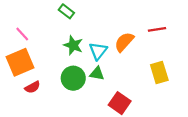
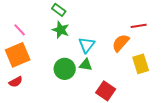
orange semicircle: (124, 42) -> (121, 43), moved
green star: (73, 45) -> (61, 30), moved
red semicircle: (32, 87) -> (16, 82), moved

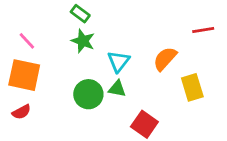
red line: (139, 26) -> (203, 30), moved
orange square: (18, 55) -> (24, 75), turned 35

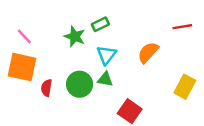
green rectangle: (80, 14) -> (100, 24), moved, turned -63
yellow rectangle: (192, 87) -> (185, 87), moved, turned 45
red semicircle: (21, 112) -> (46, 88), moved, turned 126

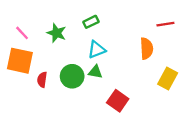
green star: (75, 36) -> (57, 33), moved
orange semicircle: (148, 52) -> (147, 48), moved, turned 135
cyan triangle: (106, 55) -> (97, 50), turned 30

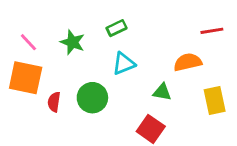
orange semicircle: (147, 48) -> (188, 62), turned -100
green triangle: (95, 72) -> (162, 92), moved
yellow rectangle: (168, 79) -> (215, 101), turned -40

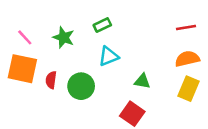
orange semicircle: (188, 62) -> (187, 59), moved
yellow rectangle: (215, 101) -> (188, 89), turned 35
red semicircle: (54, 102) -> (51, 80), moved

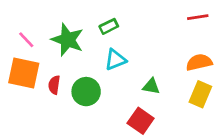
red line: (186, 27) -> (198, 17), moved
green star: (64, 37) -> (68, 40), size x1.4

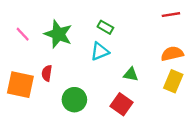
green rectangle: (109, 26) -> (105, 27), moved, turned 56
orange square: (24, 73) -> (20, 85), moved
green circle: (86, 92) -> (74, 100), moved

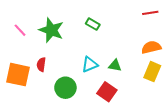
cyan triangle: (100, 51) -> (90, 64), moved

